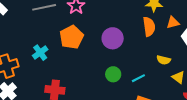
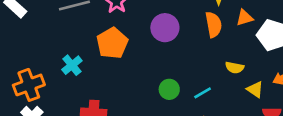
purple circle: (113, 38) -> (165, 28), moved

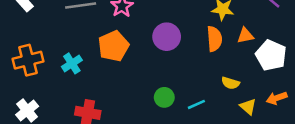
orange cross: (29, 85) -> (28, 60), moved

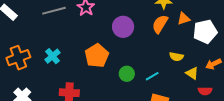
orange semicircle: (214, 39) -> (160, 24), turned -138
orange pentagon: (113, 46) -> (97, 56), moved
white pentagon: (271, 55) -> (205, 32), turned -30

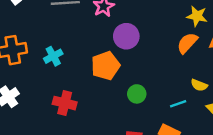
purple circle: (123, 27) -> (126, 36), moved
cyan line: (152, 76) -> (178, 104), moved

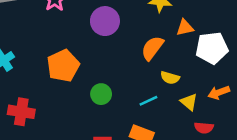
purple circle: (126, 36) -> (105, 21), moved
orange semicircle: (187, 43) -> (152, 48), moved

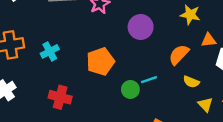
cyan line: (148, 101) -> (149, 80), moved

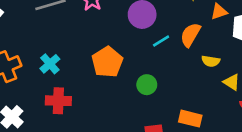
cyan line: (149, 80) -> (161, 41), moved
red cross: (60, 97) -> (58, 101), moved

